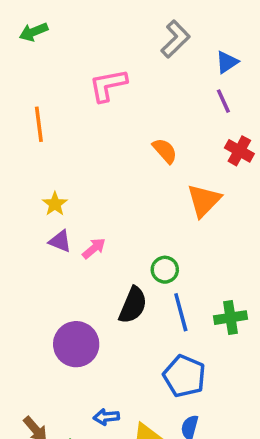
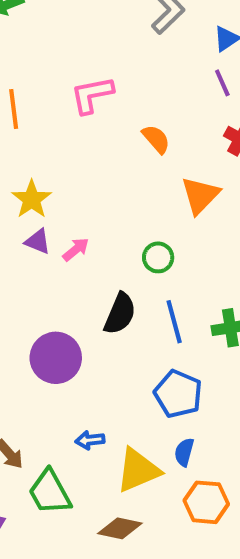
pink L-shape: (108, 85) -> (92, 95), moved
yellow star: (55, 204) -> (32, 199), size x1.4
green circle: (165, 270) -> (158, 257), moved

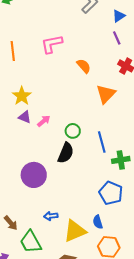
green circle: (158, 257) -> (73, 131), moved
blue line: (174, 322) -> (102, 142), moved
blue pentagon: (178, 394) -> (111, 193), moved
blue semicircle: (184, 452) -> (98, 222), turned -32

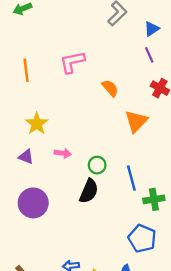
purple triangle: (25, 117) -> (26, 157), moved
pink arrow: (44, 121) -> (63, 153), turned 48
purple circle: (34, 175) -> (33, 203), moved

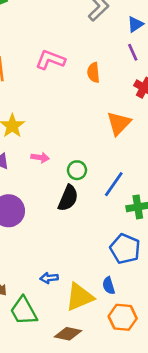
pink L-shape: (72, 62) -> (50, 60), turned 32
orange semicircle: (110, 88) -> (93, 73), moved, turned -144
blue line: (131, 178) -> (114, 184), turned 50

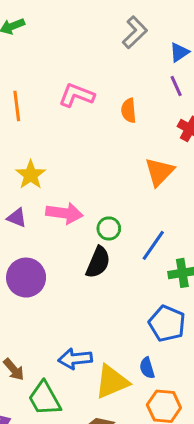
pink arrow: (40, 157) -> (64, 213), size x1.6
blue arrow: (49, 278) -> (75, 359), size x1.5

